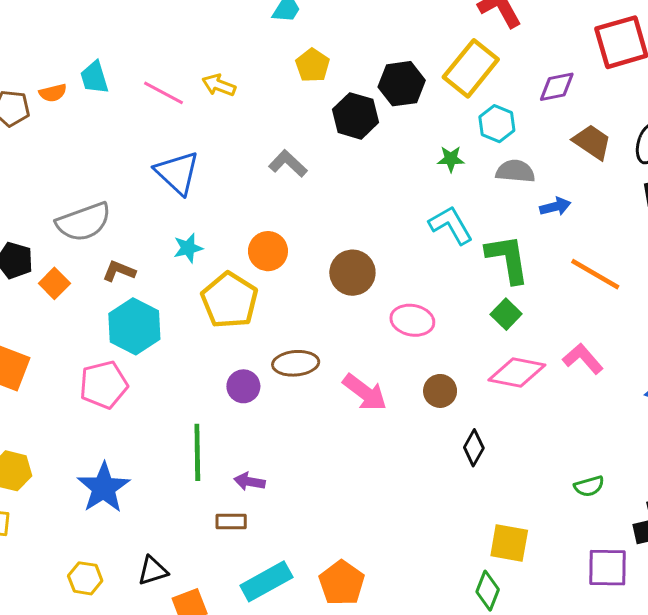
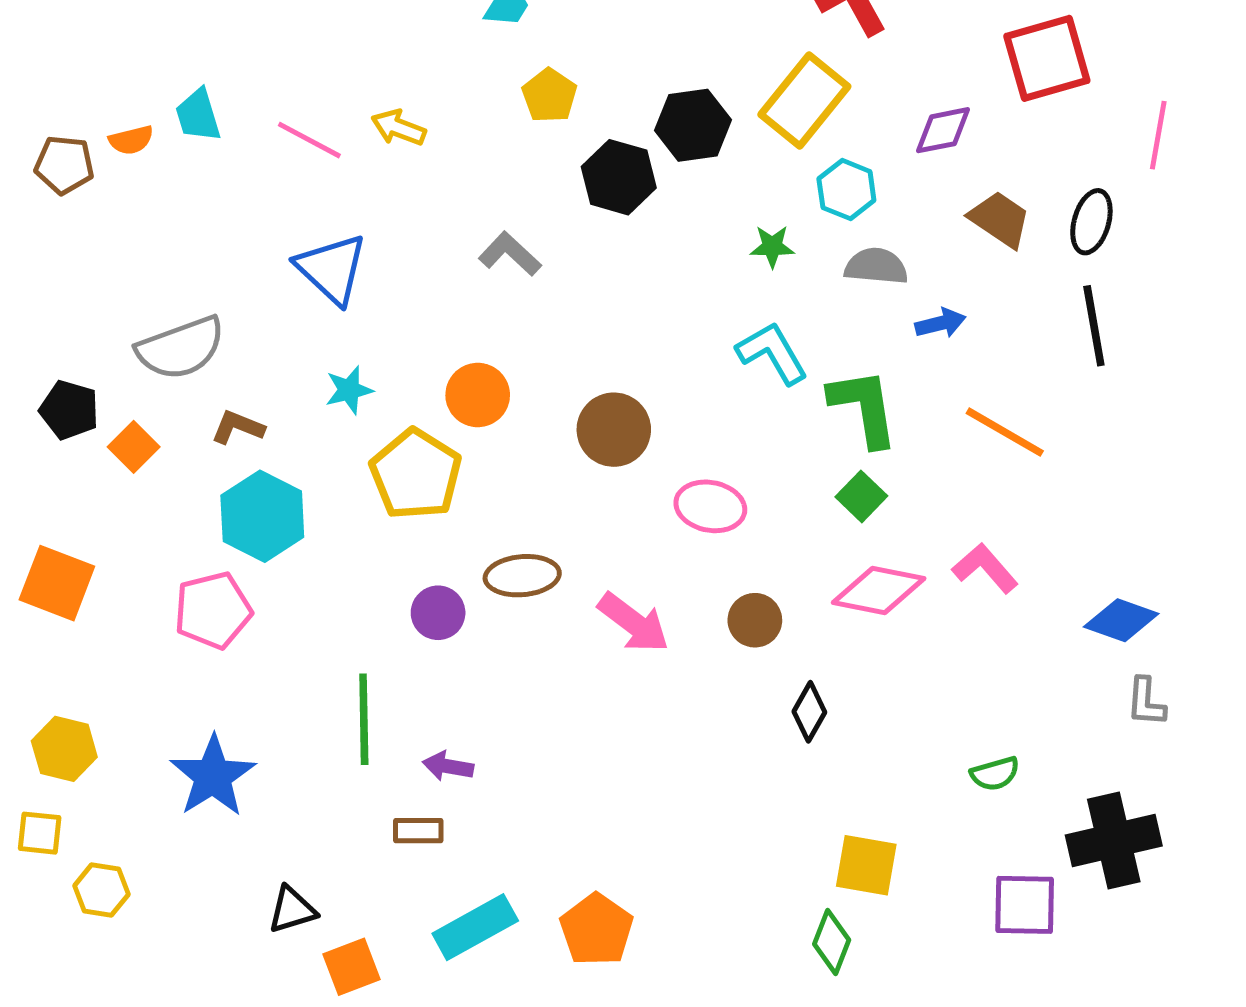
yellow hexagon: (85, 578) -> (101, 890), moved

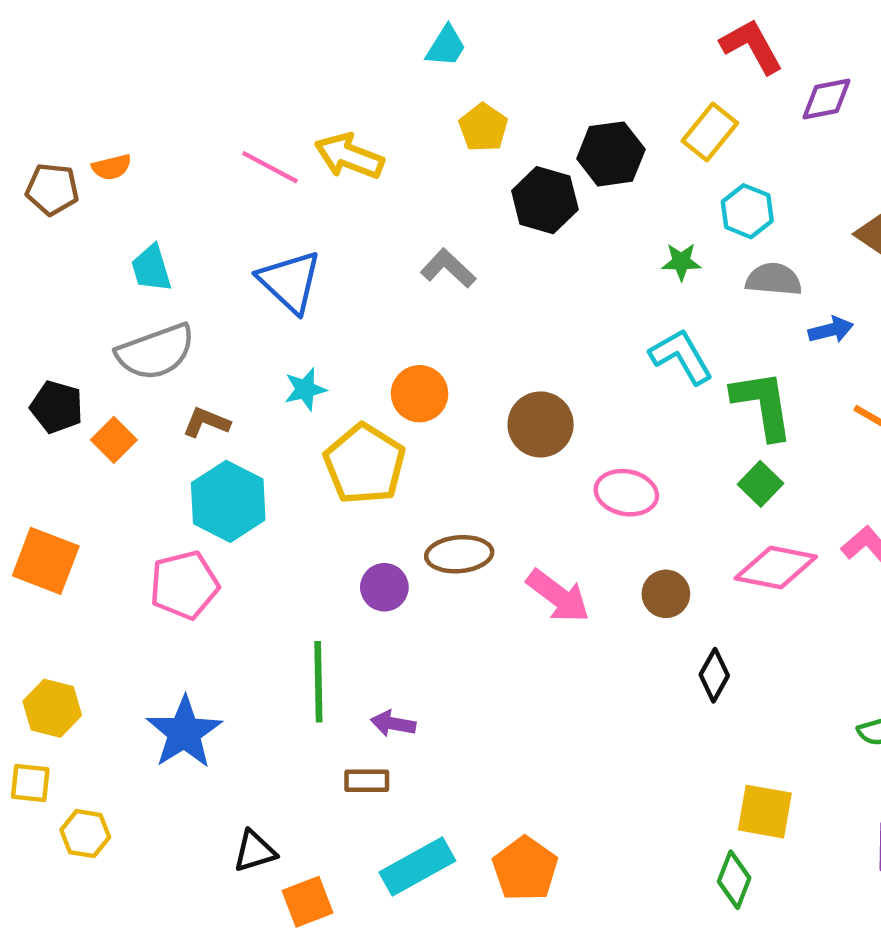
yellow rectangle: (804, 100) -> (710, 132), size x0.7
cyan trapezoid: (198, 115) -> (151, 268), moved
yellow arrow: (398, 128) -> (349, 156), size x1.4
purple diamond: (943, 130) -> (826, 99), moved

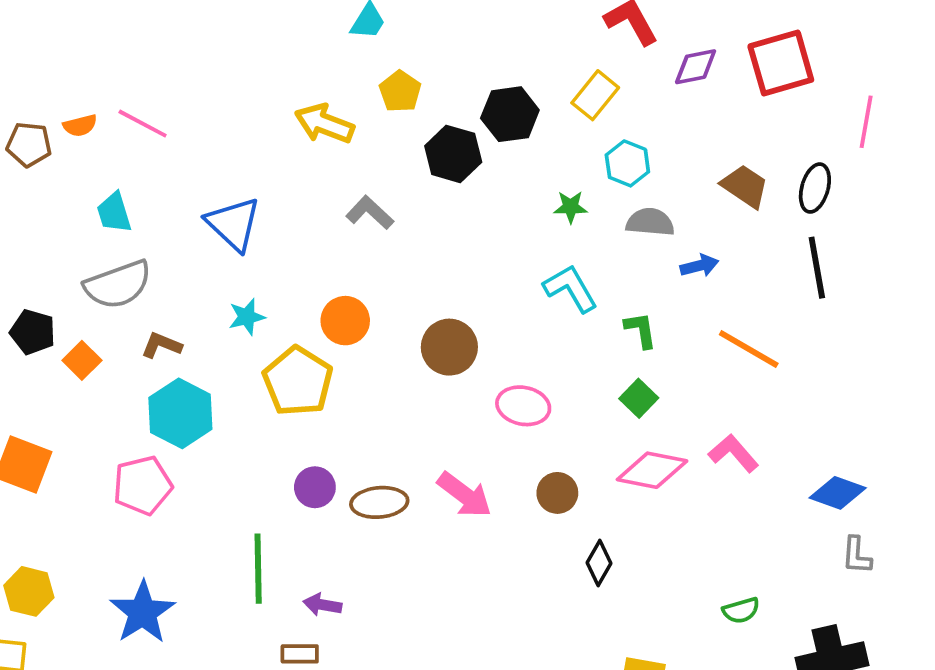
yellow arrow: (349, 156) -> (324, 124), moved
pink line: (270, 167) -> (143, 124), moved
green L-shape: (763, 405) -> (641, 330), size x0.6
brown ellipse: (459, 554) -> (379, 502), moved

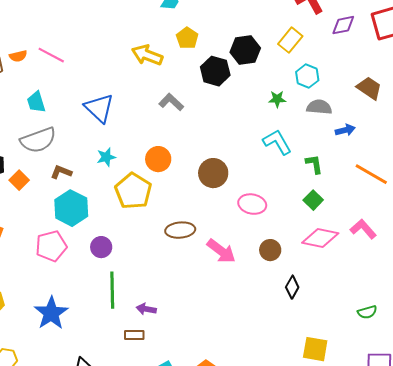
purple circle: (315, 487) -> (101, 247), moved
brown ellipse: (379, 502) -> (180, 230), moved

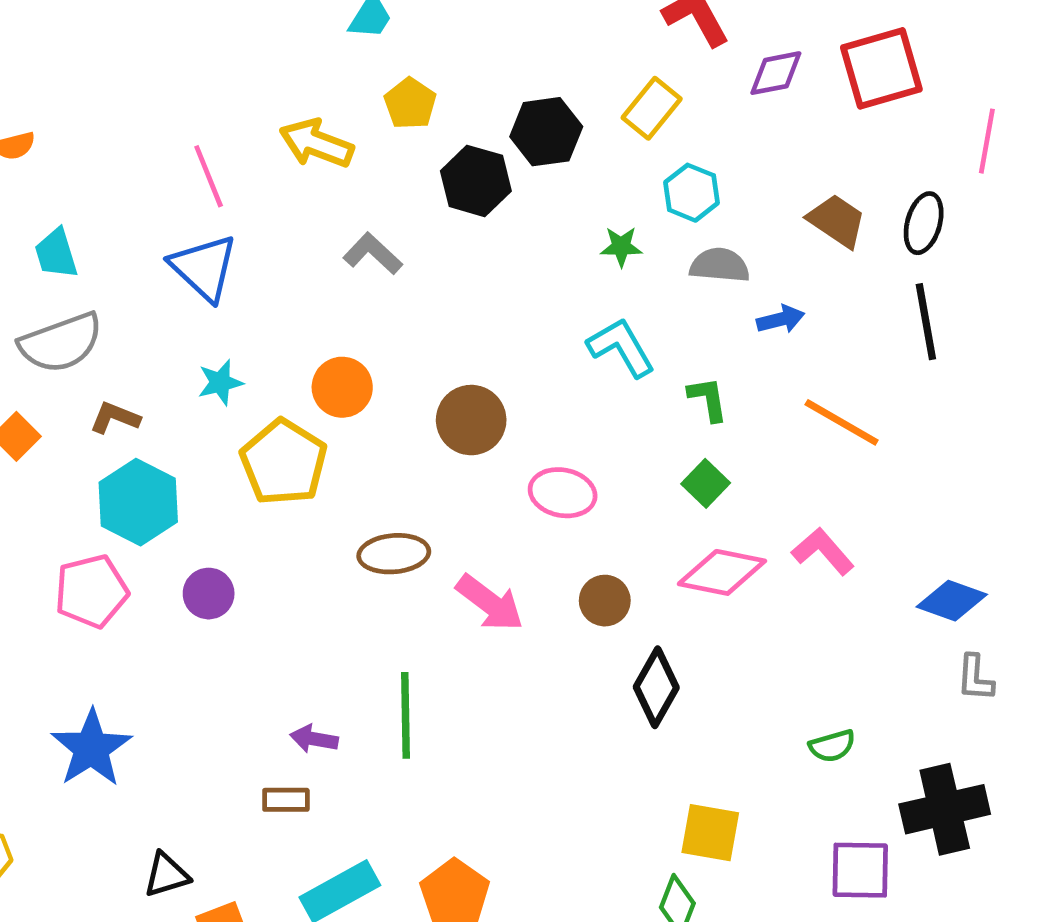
pink line: (51, 55) -> (209, 176), moved, turned 40
black diamond: (292, 287) -> (656, 687), size x1.4
green line: (112, 290) -> (405, 715), moved

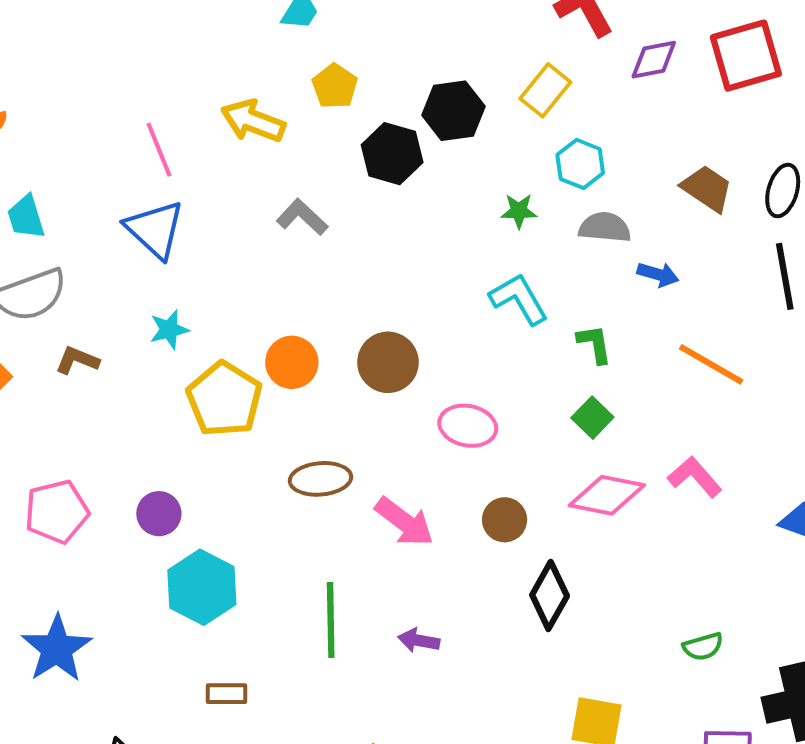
blue arrow: (781, 319) -> (658, 274), turned 30
orange circle: (342, 387) -> (292, 362), moved
cyan hexagon: (138, 502) -> (202, 587), moved
purple arrow: (314, 739) -> (419, 640), moved

